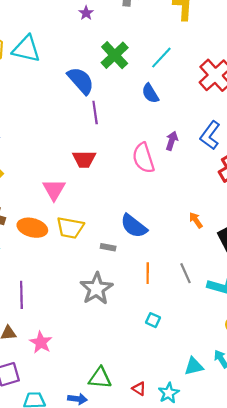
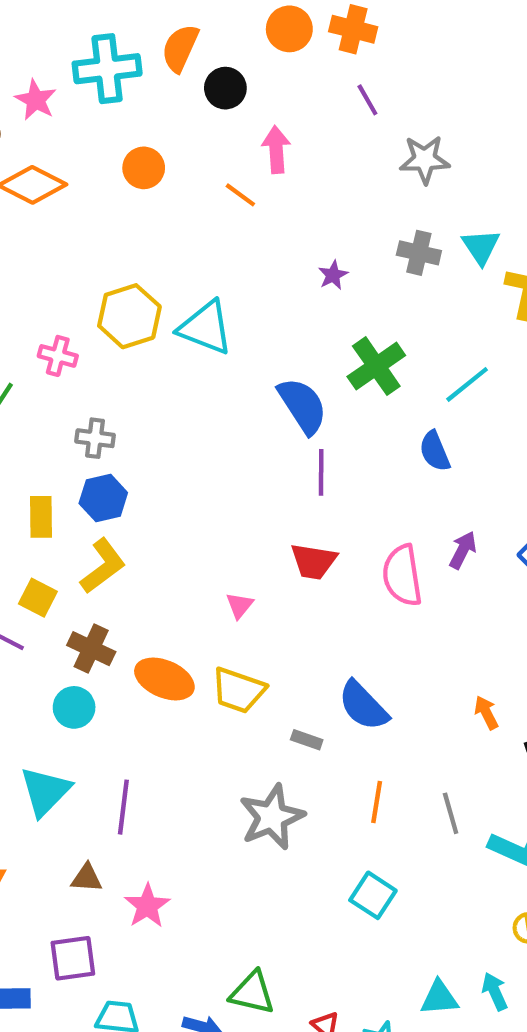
red trapezoid: (84, 159) -> (314, 561), moved
pink triangle: (54, 190) -> (240, 605), moved, size x0.6
cyan square: (153, 320) -> (373, 895), size x1.5

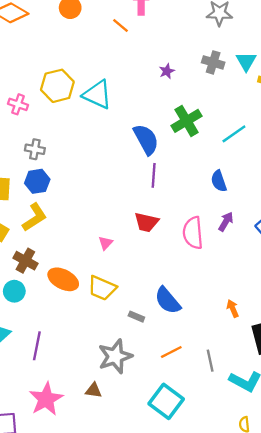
blue semicircle: (435, 451) -> (219, 181), moved
orange line: (377, 802) -> (171, 352), turned 50
brown triangle: (87, 878) -> (94, 390), moved
cyan square: (373, 895) -> (166, 401), size x1.4
pink star: (147, 906) -> (46, 399), size x1.4

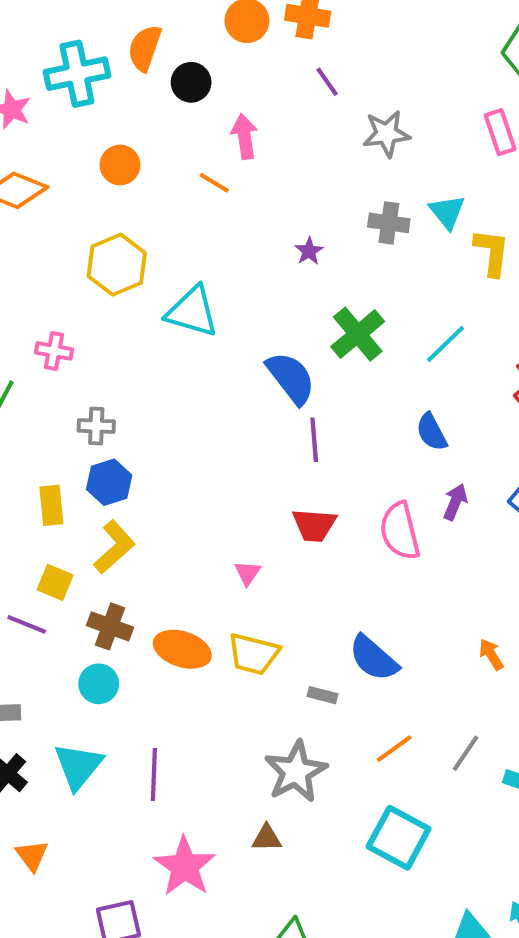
yellow hexagon: (57, 86) -> (117, 265), moved
gray line: (210, 361) -> (466, 753), turned 55

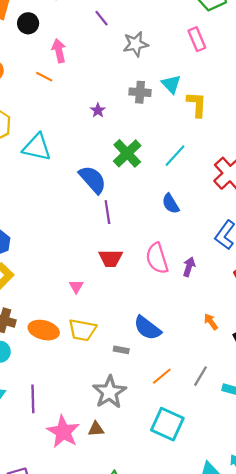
purple arrow: (455, 502) -> (189, 267), moved
pink star: (185, 866) -> (63, 432), moved

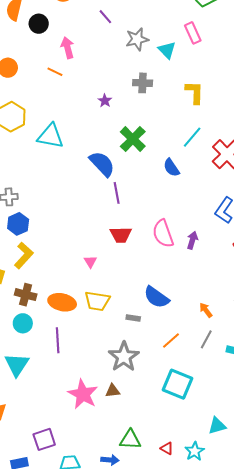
cyan triangle: (171, 84) -> (167, 50), moved
cyan line: (175, 156) -> (192, 137), moved
blue semicircle: (171, 204) -> (171, 168), moved
orange arrow: (211, 322) -> (206, 310), moved
purple line: (33, 399) -> (58, 340), moved

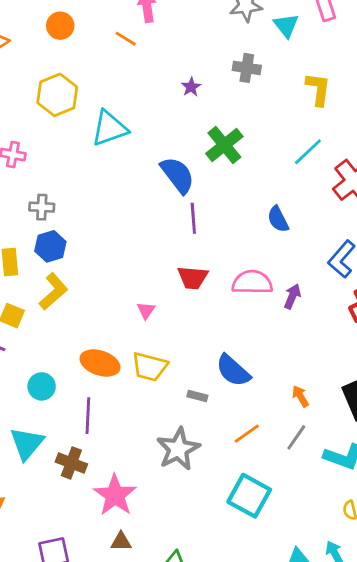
cyan triangle: (50, 136) -> (109, 128), turned -36
blue semicircle: (171, 168) -> (278, 219), moved
pink semicircle: (163, 234) -> (252, 282), turned 104
brown cross: (26, 295) -> (71, 463), moved
brown triangle: (113, 391) -> (121, 542), moved

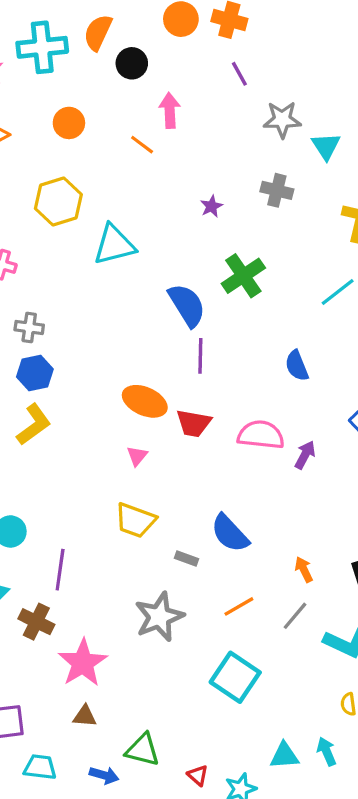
orange ellipse: (100, 363) -> (145, 401), moved

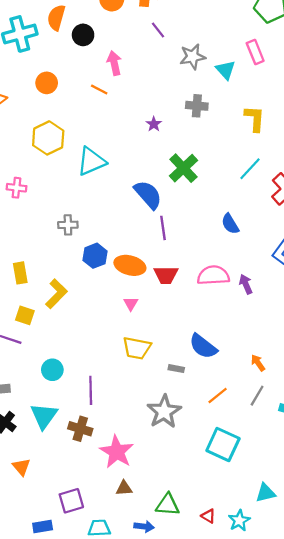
gray cross: (29, 327) -> (68, 225), moved
blue hexagon: (35, 373) -> (95, 256), moved
purple arrow: (305, 455) -> (246, 284), turned -42

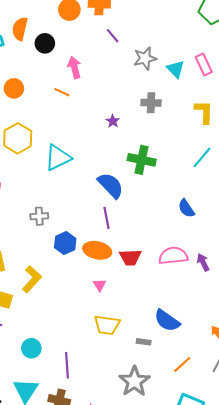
pink rectangle: (255, 52) -> (204, 65), moved
green cross: (183, 168) -> (142, 160), turned -32
purple line: (163, 228) -> (106, 218), moved

